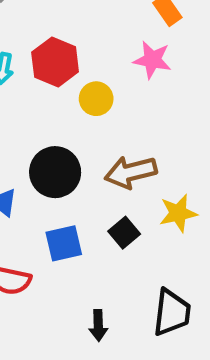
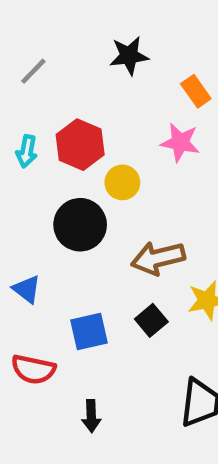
black circle: (55, 172) -> (80, 225), moved
black arrow: (98, 325) -> (91, 416), moved

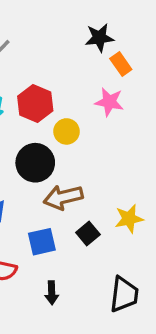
black star: (129, 56) -> (99, 38), moved
brown arrow: (158, 258) -> (63, 197), moved
black arrow: (91, 416) -> (52, 293), moved

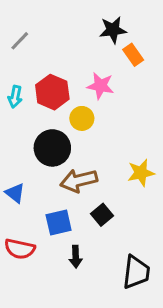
pink star: (109, 102) -> (100, 86), moved
yellow star: (129, 219) -> (141, 173), moved
black arrow: (52, 293) -> (76, 257), moved

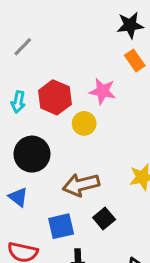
black star: (113, 30) -> (130, 25), moved
black circle: (52, 148) -> (32, 154), moved

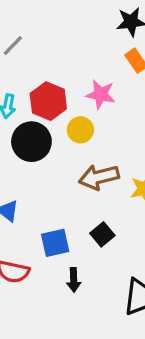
black circle: (32, 154) -> (31, 142), moved
brown arrow: (81, 185) -> (99, 177), moved

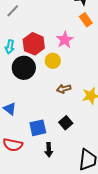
pink star: (101, 94) -> (65, 40), turned 30
brown arrow: (99, 177) -> (64, 89), size x0.6

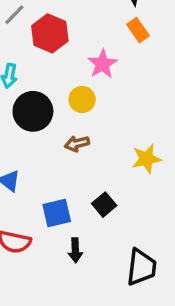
red hexagon: (34, 44) -> (50, 33), moved
brown arrow: (64, 89) -> (77, 144), moved

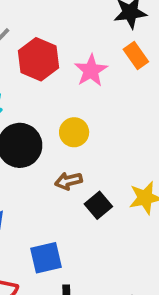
pink star: (102, 64) -> (91, 70), moved
black square: (104, 205) -> (98, 205), moved

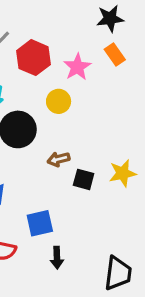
yellow circle: (74, 132) -> (59, 101), moved
black square: (98, 205) -> (84, 179), turned -35

